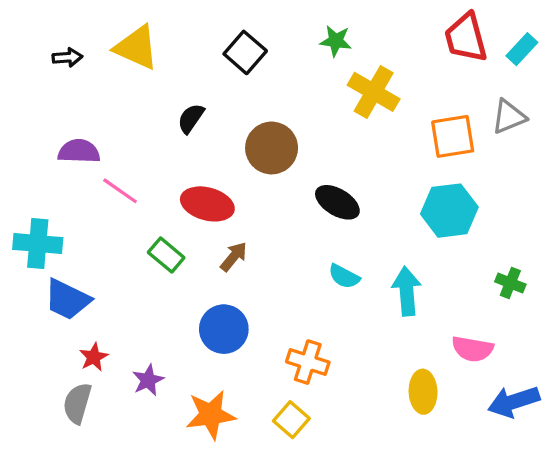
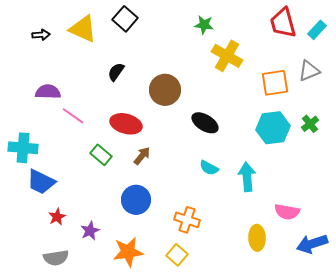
black square: (245, 52) -> (125, 19), moved
green cross: (510, 283) -> (310, 124), moved, turned 30
gray semicircle: (77, 403) -> (56, 258), moved, turned -115

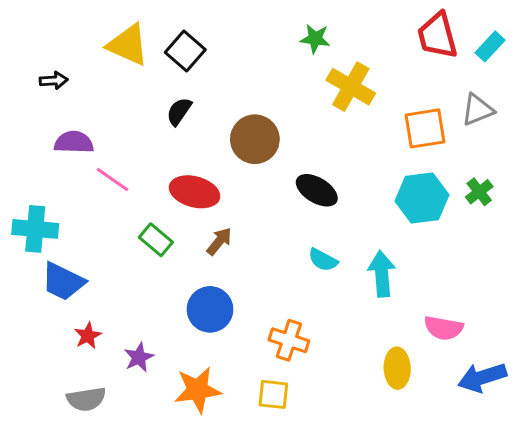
black square: (125, 19) -> (185, 51), moved
black arrow: (41, 35) -> (54, 80), moved
yellow square: (177, 255) -> (273, 394), turned -35

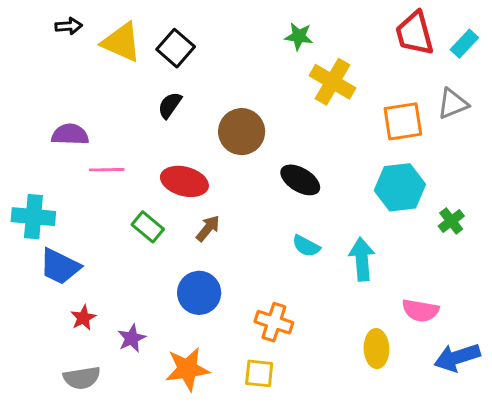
black arrow: (54, 80) -> (69, 26), moved
pink line: (113, 179) -> (107, 170), turned -36
green cross: (479, 192) -> (451, 221), moved

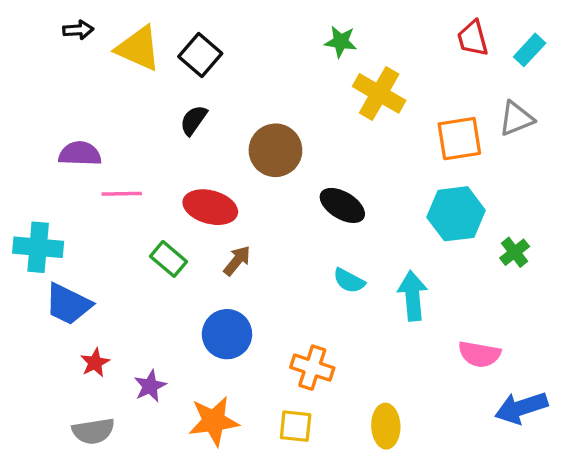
red trapezoid: (415, 33) -> (473, 38), size x0.7
yellow ellipse: (376, 349) -> (386, 426), moved

